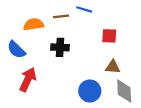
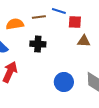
red square: (109, 36) -> (75, 22), moved
brown triangle: (113, 67) -> (84, 41), moved

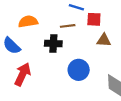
brown line: (39, 17) -> (68, 26), moved
blue circle: (64, 82) -> (79, 70), moved

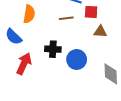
orange semicircle: (28, 22) -> (29, 14), turned 108
black cross: (53, 44) -> (53, 49), moved

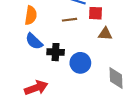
blue semicircle: (14, 37) -> (34, 41), moved
red arrow: (24, 64) -> (36, 88), moved, turned 45

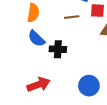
blue circle: (80, 63) -> (89, 86), moved

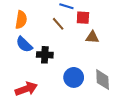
brown line: (72, 17) -> (58, 24), turned 56
blue circle: (89, 86) -> (74, 77), moved

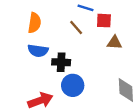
blue semicircle: (24, 44) -> (38, 51), turned -36
blue circle: (74, 77) -> (73, 85), moved

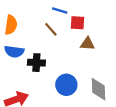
blue circle: (73, 85) -> (66, 85), moved

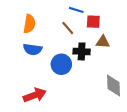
black cross: (36, 63) -> (82, 51), moved
blue circle: (66, 85) -> (61, 64), moved

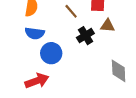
black cross: (82, 51) -> (85, 36), turned -35
blue circle: (61, 64) -> (51, 53), moved

